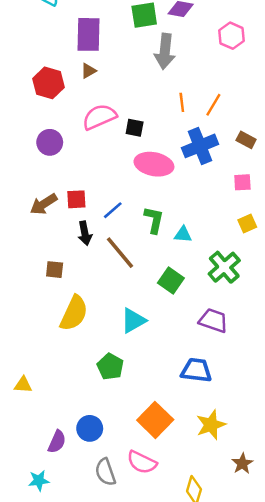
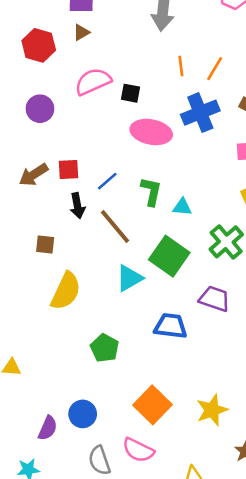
green square: (171, 281) -> (169, 256), size x1.4
cyan triangle: (133, 321) -> (129, 278), moved
blue trapezoid: (196, 370) -> (171, 326), moved

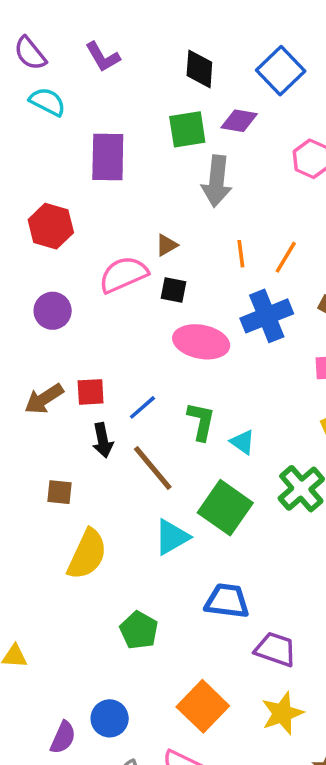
brown triangle: (81, 32) -> (167, 245), moved
cyan triangle: (182, 207) -> (243, 442), turned 30
purple trapezoid: (215, 299) -> (275, 649), moved

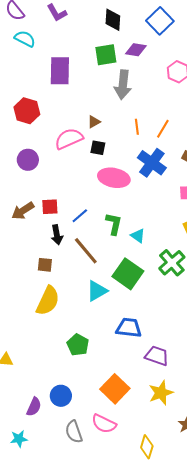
blue cross: (267, 316) -> (152, 163), turned -32
brown square: (59, 492) -> (45, 265), moved

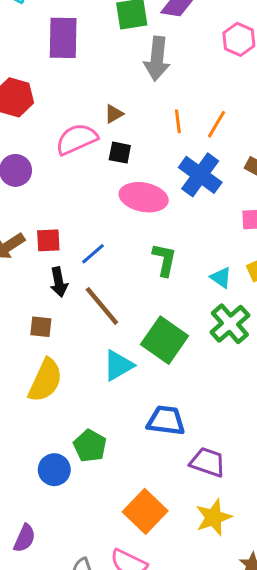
green L-shape: (114, 224) -> (164, 260), moved
cyan triangle: (138, 236) -> (221, 278), moved
blue circle: (61, 396) -> (54, 470), moved

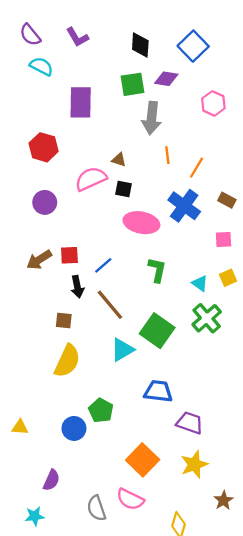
brown triangle: (114, 114) -> (119, 160), turned 48
orange line: (178, 121) -> (167, 155), moved

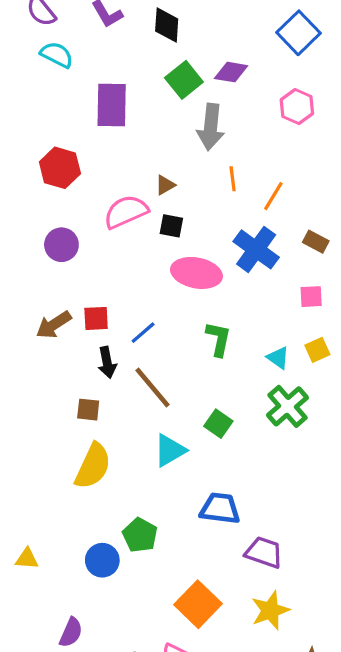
black diamond: (140, 45) -> (167, 25), moved
blue square: (193, 46) -> (299, 33), moved
green square: (132, 84) -> (184, 80), turned -30
brown triangle: (119, 160) -> (165, 185), turned -48
green square: (157, 331) -> (218, 424), size x0.6

